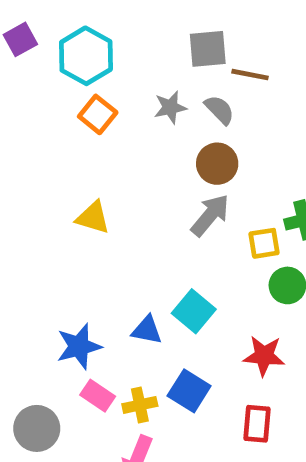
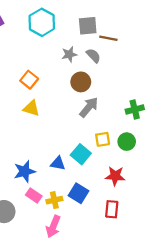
cyan hexagon: (86, 56) -> (42, 22), moved
orange square: (98, 114) -> (29, 80), moved
brown circle: (217, 164) -> (81, 82), moved
yellow square: (264, 243) -> (103, 139), moved

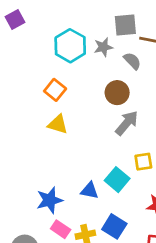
cyan hexagon: (42, 22) -> (70, 46), moved
gray star: (69, 54) -> (103, 47), moved

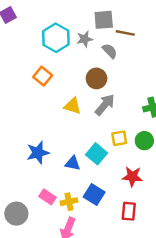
yellow triangle: (58, 124) -> (73, 106), moved
blue star: (50, 200) -> (38, 153), moved

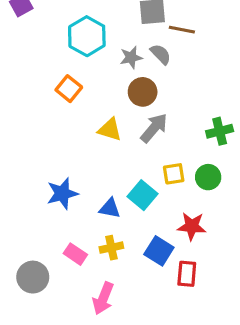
gray star: (85, 39) -> (131, 57), moved
blue square: (94, 194) -> (159, 251), moved
yellow cross: (69, 202) -> (111, 248), moved

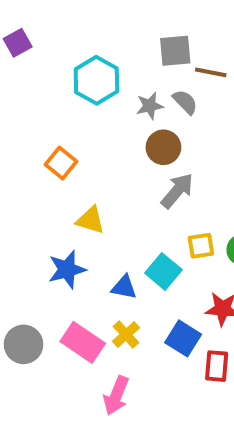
orange square: (69, 89) -> (61, 163), moved
yellow triangle: (110, 130) -> (91, 220), moved
yellow cross: (111, 248) -> (126, 335), turned -30
pink rectangle: (75, 254) -> (83, 342), size x1.5
gray circle: (33, 277) -> (24, 344), moved

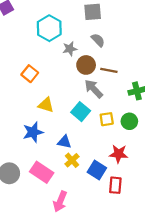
brown line: (211, 72) -> (109, 70), moved
gray star: (150, 106) -> (70, 49), moved
gray arrow: (177, 191) -> (94, 89), turned -84
cyan square: (163, 271) -> (81, 112), moved
yellow cross: (126, 335) -> (72, 160), moved

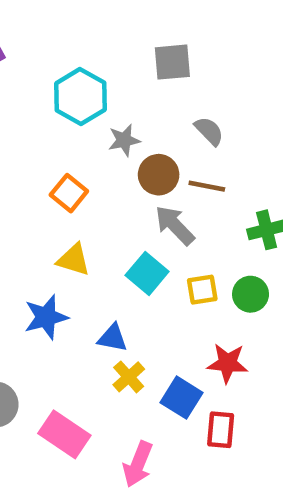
gray semicircle: (98, 40) -> (209, 131), moved
orange square: (30, 74) -> (69, 193), moved
pink rectangle: (42, 172) -> (64, 434), moved
pink arrow: (60, 201) -> (138, 464), moved

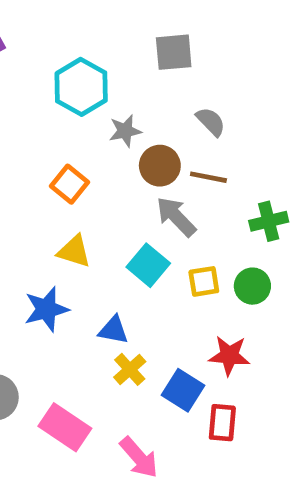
pink arrow: (138, 464) -> (139, 457), turned -63

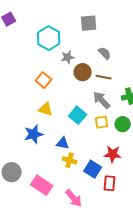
gray arrow: (176, 217) -> (102, 100), moved
yellow cross: (130, 369) -> (70, 160), turned -32

